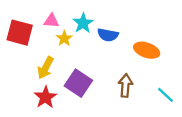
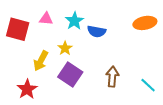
yellow star: (64, 38) -> (65, 48), moved
orange ellipse: (147, 50) -> (145, 23), moved, turned -30
red star: (45, 97) -> (27, 89), moved

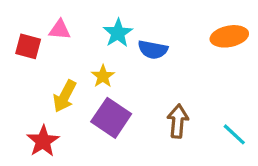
pink triangle: (46, 19) -> (60, 30), moved
red square: (18, 29) -> (28, 46), size x0.7

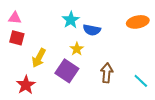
pink triangle: (60, 30) -> (15, 18), moved
red square: (28, 46) -> (17, 38), moved
yellow star: (103, 76) -> (77, 49), moved

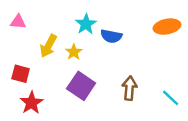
red square: (17, 38) -> (21, 74), moved
yellow star: (77, 49) -> (74, 52), moved
yellow arrow: (39, 58) -> (48, 46), moved

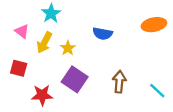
pink triangle: (18, 22) -> (22, 31), moved, turned 32
cyan star: (86, 24) -> (51, 13), moved
red star: (31, 103) -> (42, 95), moved, turned 30

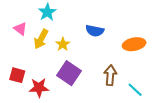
orange ellipse: (154, 25) -> (134, 44), moved
red square: (19, 68) -> (17, 75), moved
cyan line: (157, 91) -> (135, 90), moved

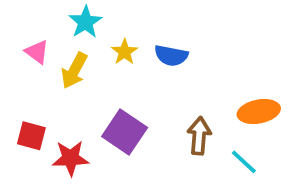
yellow star: (63, 44) -> (125, 52), moved
orange ellipse: (134, 44) -> (259, 112), moved

